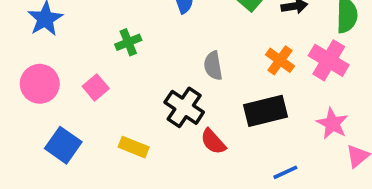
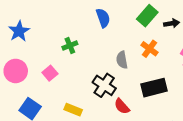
orange cross: (280, 60) -> (150, 49), moved

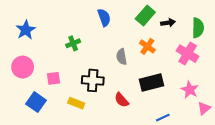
pink square: (50, 73) -> (54, 78), moved, turned 32
black cross: (104, 85) -> (93, 80), moved, turned -30

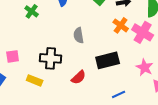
green cross: (73, 43) -> (32, 11), moved, turned -32
orange cross: (147, 46) -> (121, 25), moved
red semicircle: (122, 100) -> (79, 77), turned -91

